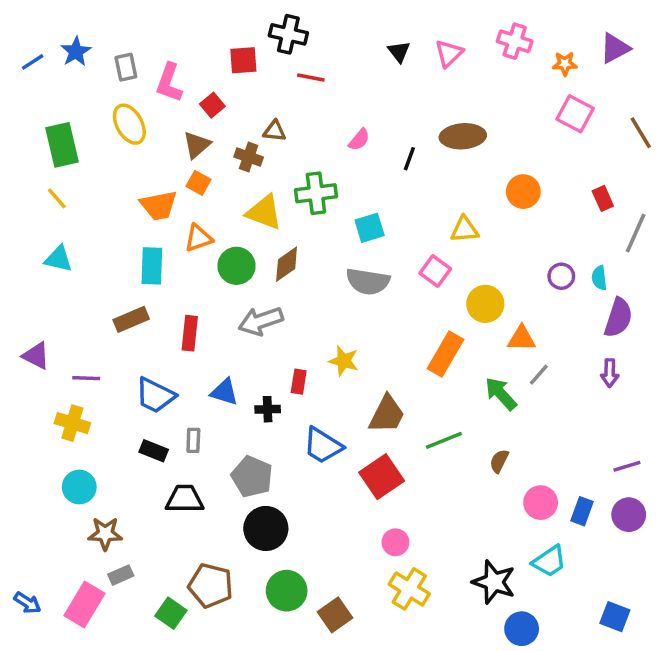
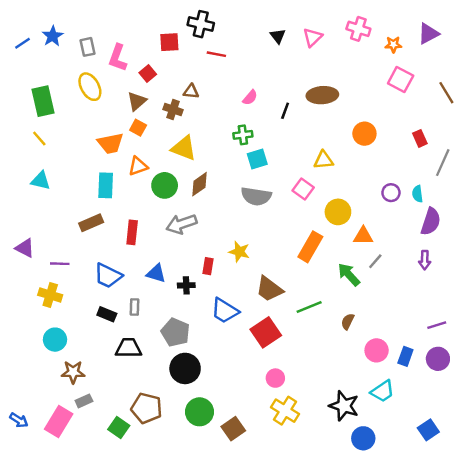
green cross: (316, 193) -> (243, 135), moved, size x0.7
brown trapezoid: (387, 414) -> (269, 289), turned 100
blue square: (615, 617) -> (428, 430), turned 35

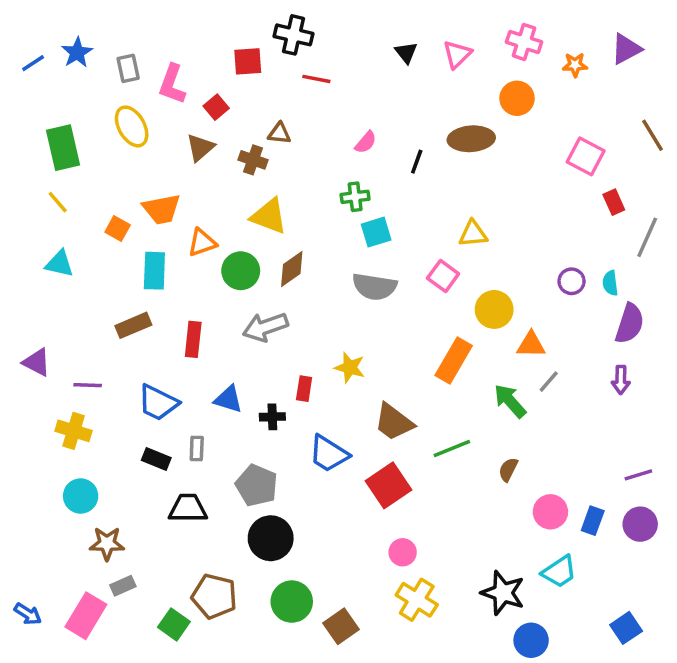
pink square: (401, 79) -> (586, 156), moved
orange square: (138, 128) -> (118, 229), moved
orange circle: (364, 134) -> (517, 98), moved

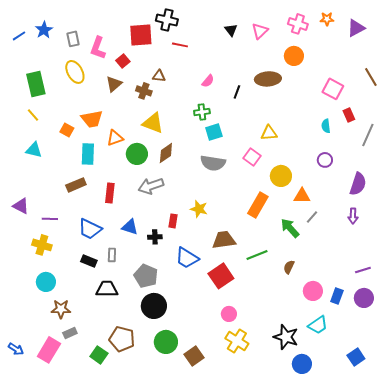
red square: (248, 61) -> (141, 35), size x1.4
orange star: (575, 65) -> (327, 19), moved
cyan semicircle: (610, 283) -> (326, 126), moved
brown trapezoid: (394, 422) -> (224, 240), turned 135

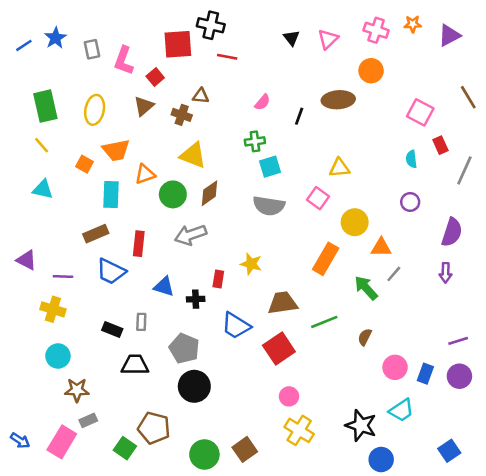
yellow ellipse: (75, 72) -> (95, 110), moved, turned 40
blue trapezoid: (90, 229) -> (111, 271), moved
green circle: (166, 342) -> (204, 454), moved

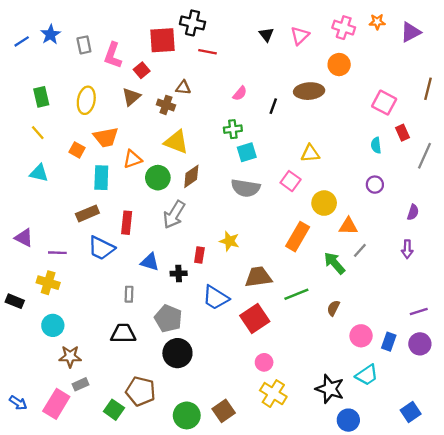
brown line: (468, 97) -> (428, 89), turned 45
green rectangle: (45, 106) -> (41, 97), size x0.7
purple semicircle: (452, 232) -> (413, 212), size x0.6
gray arrow: (191, 235) -> (174, 215), turned -40
black rectangle: (112, 329) -> (15, 301), moved

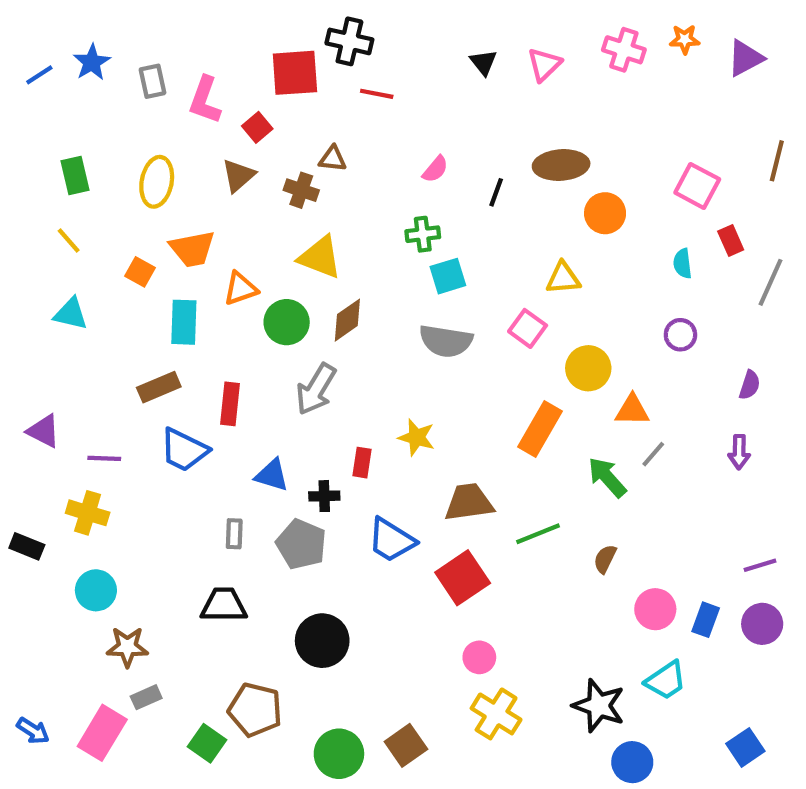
orange circle: (339, 65) -> (605, 213), moved
gray pentagon: (168, 318) -> (301, 544), moved

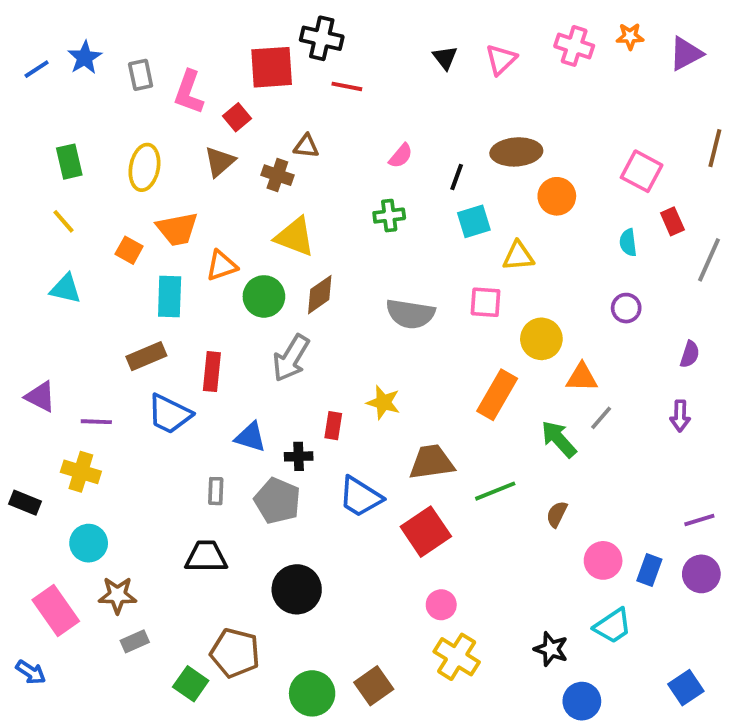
cyan square: (448, 276) -> (474, 221), moved
pink square: (528, 328) -> (486, 302), turned -32
black star: (599, 706) -> (551, 649), size x0.7
pink rectangle: (102, 733) -> (56, 611), moved, turned -66

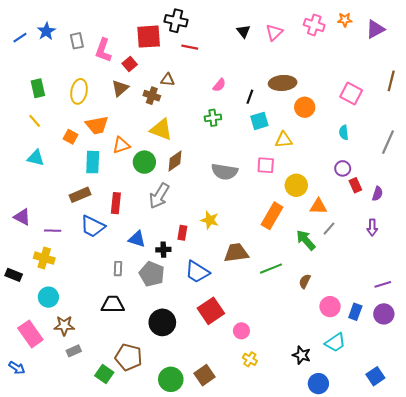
red rectangle: (672, 221) -> (355, 185), moved
red square: (426, 532) -> (211, 311), moved
yellow cross: (457, 657) -> (250, 359), size x0.6

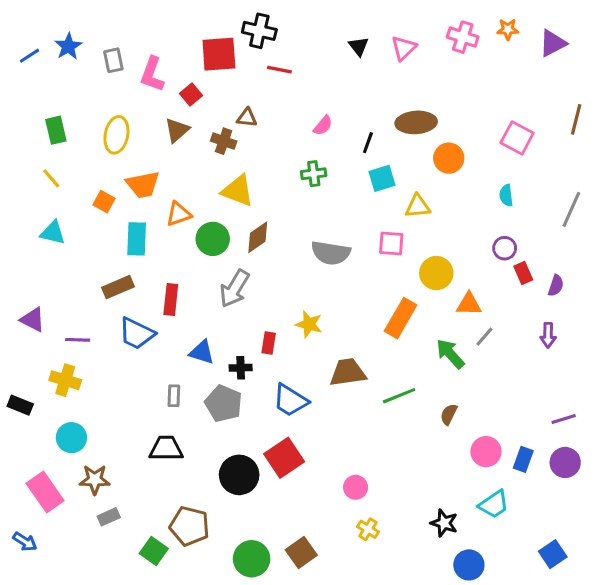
red square: (211, 311) -> (284, 458), moved

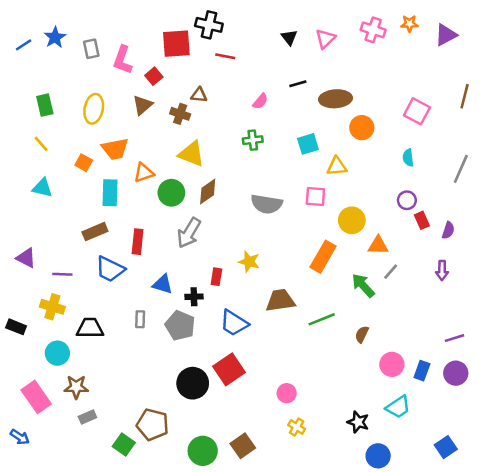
black line: (368, 143) -> (298, 84), moved, turned 54
black trapezoid: (166, 448) -> (90, 328), moved

